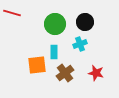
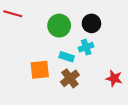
cyan rectangle: (54, 52) -> (67, 57), moved, turned -72
red star: (96, 73) -> (114, 78), moved

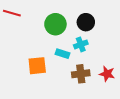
brown cross: (70, 78) -> (81, 74), moved, turned 30

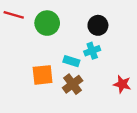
green circle: (55, 24) -> (47, 23), moved
brown cross: (81, 74) -> (73, 84), moved, turned -30

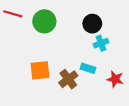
cyan cross: (92, 51) -> (101, 43), moved
cyan rectangle: (71, 61) -> (88, 68), moved

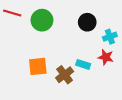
cyan cross: (101, 43) -> (110, 37), moved
red star: (115, 79) -> (106, 57), moved

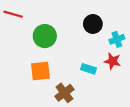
green circle: (42, 20) -> (45, 36), moved
brown cross: (65, 75) -> (64, 93), moved

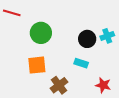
black circle: (93, 24) -> (87, 39), moved
red star: (113, 61) -> (103, 85), moved

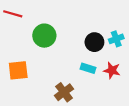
orange square: (37, 65) -> (18, 70), moved
red star: (103, 85) -> (112, 70), moved

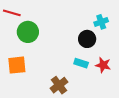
green circle: (44, 36) -> (28, 32), moved
cyan cross: (116, 39) -> (101, 22), moved

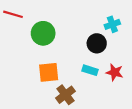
green circle: (28, 32) -> (43, 33), moved
orange square: (17, 65) -> (49, 72), moved

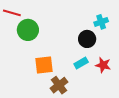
green circle: (43, 33) -> (28, 30), moved
cyan rectangle: (90, 70) -> (81, 63), turned -48

